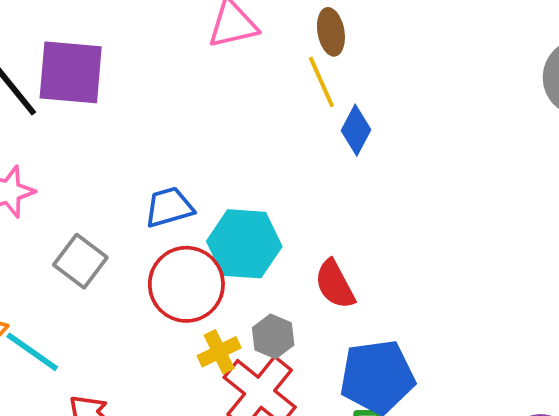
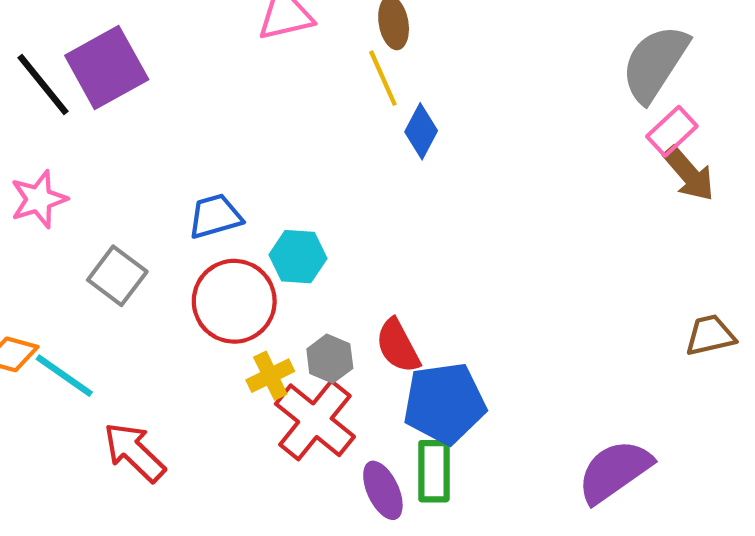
purple square: (71, 72) -> (107, 68), turned -34
cyan hexagon: (244, 244) -> (298, 257), size x0.7
red semicircle: (335, 284) -> (398, 346), moved

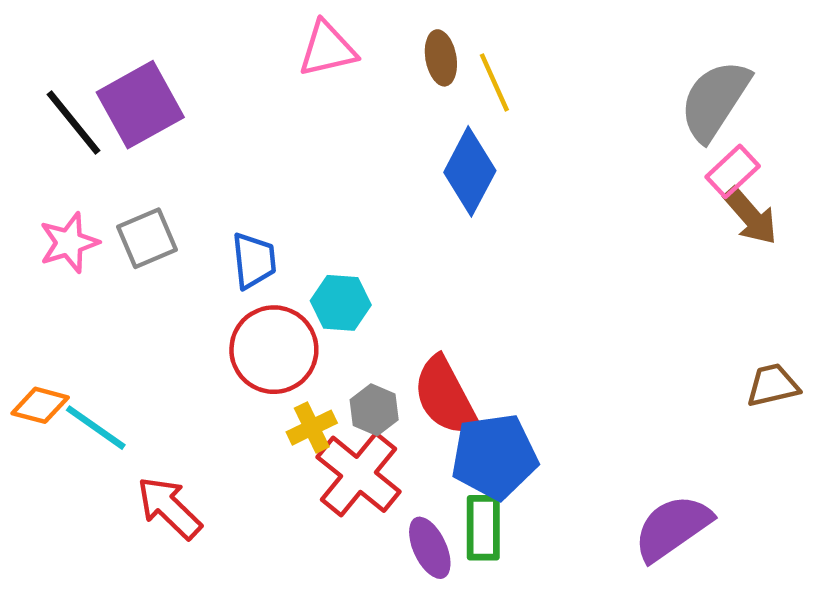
yellow line: (383, 78) -> (494, 82), moved
blue diamond: (421, 131) -> (470, 171), size x1.5
blue trapezoid: (215, 216) -> (254, 261), turned 100
gray square: (117, 276) -> (147, 238), moved, turned 30
red semicircle: (398, 346) -> (445, 396), size x1.4

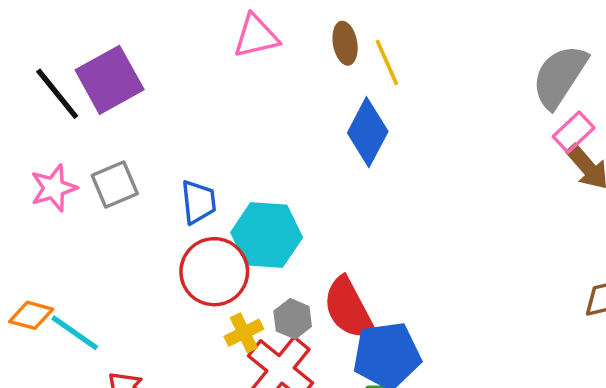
cyan hexagon: (341, 303) -> (267, 235), size x1.5

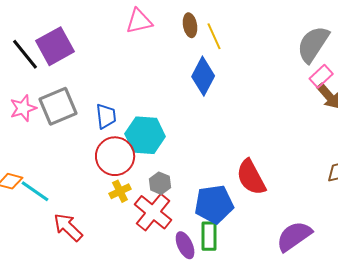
gray square: (115, 184) -> (58, 106), size x1.4
red semicircle: (349, 308) -> (251, 177), moved
yellow cross: (244, 333) -> (120, 191), moved

